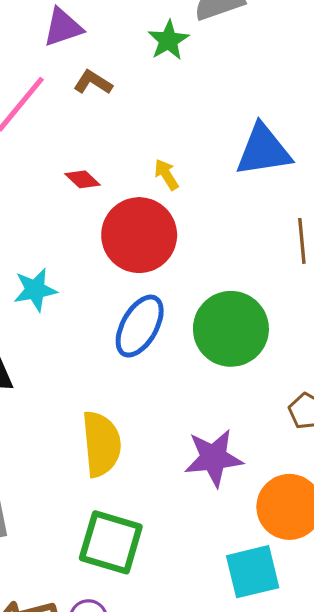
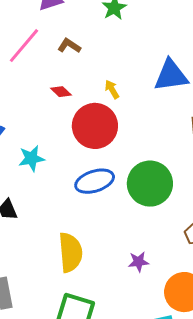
brown L-shape: (93, 82) -> (69, 46), moved
blue ellipse: (140, 326) -> (95, 181), turned 42
purple star: (214, 458) -> (138, 262), size x0.6

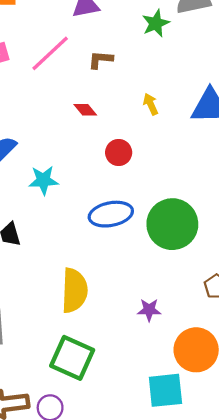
brown L-shape: (69, 46) -> (100, 60), turned -35
yellow arrow: (112, 89) -> (151, 104), moved
red circle: (95, 126) -> (119, 153), size x0.5

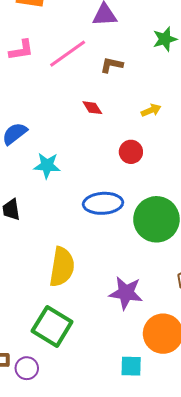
yellow arrow: (151, 104) -> (151, 110), turned 84
red circle: (119, 153) -> (131, 152), moved
purple star: (149, 310) -> (126, 293), size x1.6
cyan square: (165, 390) -> (131, 366), size x0.7

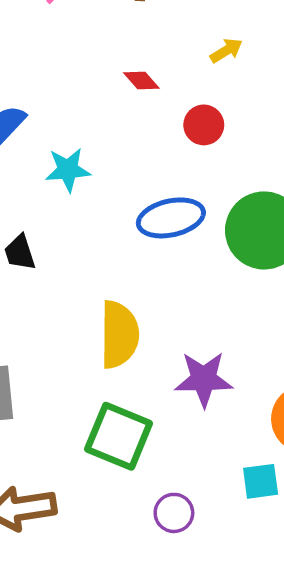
red diamond: (92, 108) -> (141, 80), moved
purple star: (126, 293) -> (204, 379), moved
purple circle: (27, 368) -> (174, 513), moved

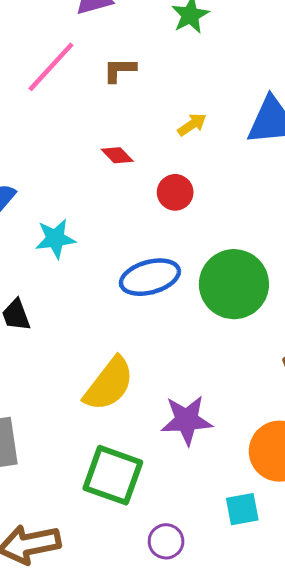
yellow semicircle: (119, 335) -> (109, 384), turned 40

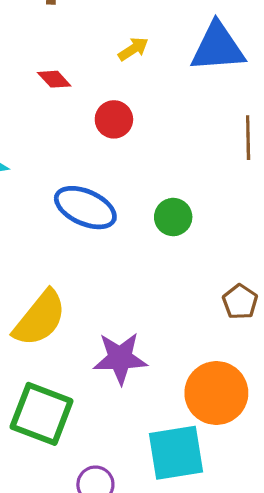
blue ellipse: (150, 277) -> (85, 208), turned 38
green circle: (234, 284) -> (173, 217), size x0.5
cyan square: (242, 509) -> (176, 453), size x1.6

